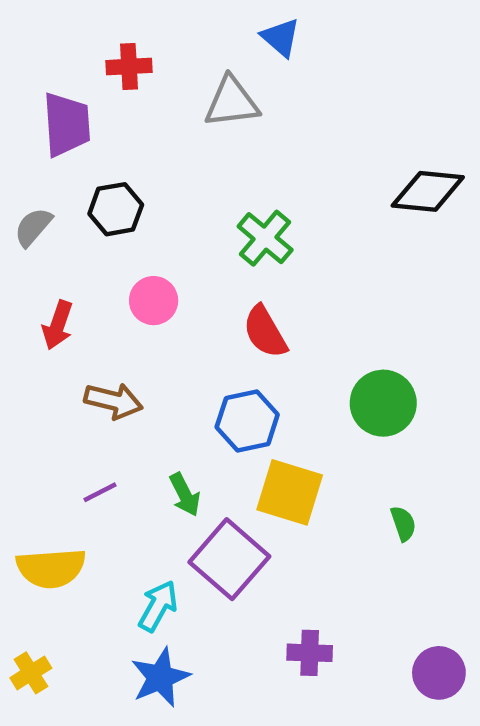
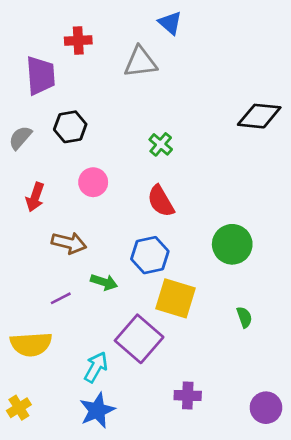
green cross: (265, 238) -> (161, 144), size x0.7
green arrow: (185, 495) -> (104, 282), moved, turned -45

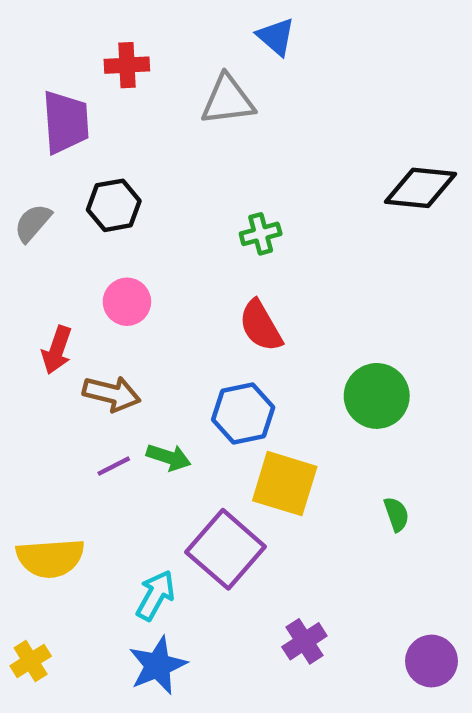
green cross: (161, 144) -> (261, 234), turned 35
pink circle: (93, 182) -> (127, 302), moved
red arrow: (35, 197) -> (57, 350), moved
purple line: (61, 298) -> (114, 466), moved
purple cross: (188, 396) -> (304, 641), turned -35

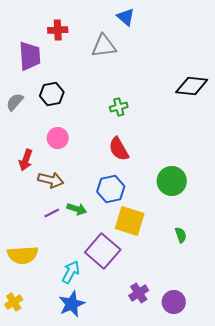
purple circle: (431, 661) -> (174, 302), moved

